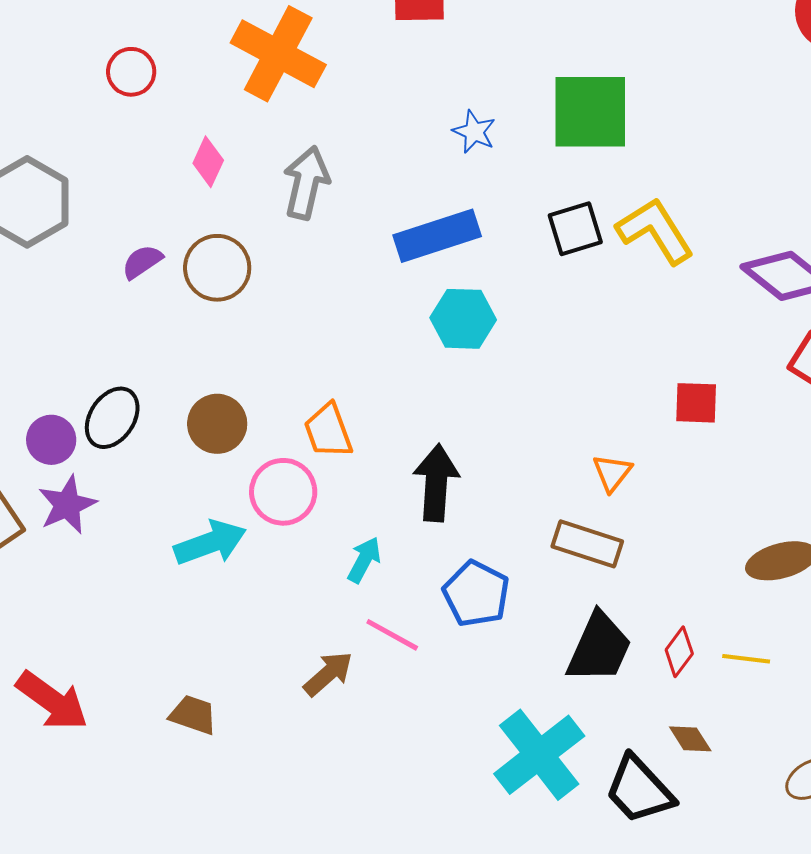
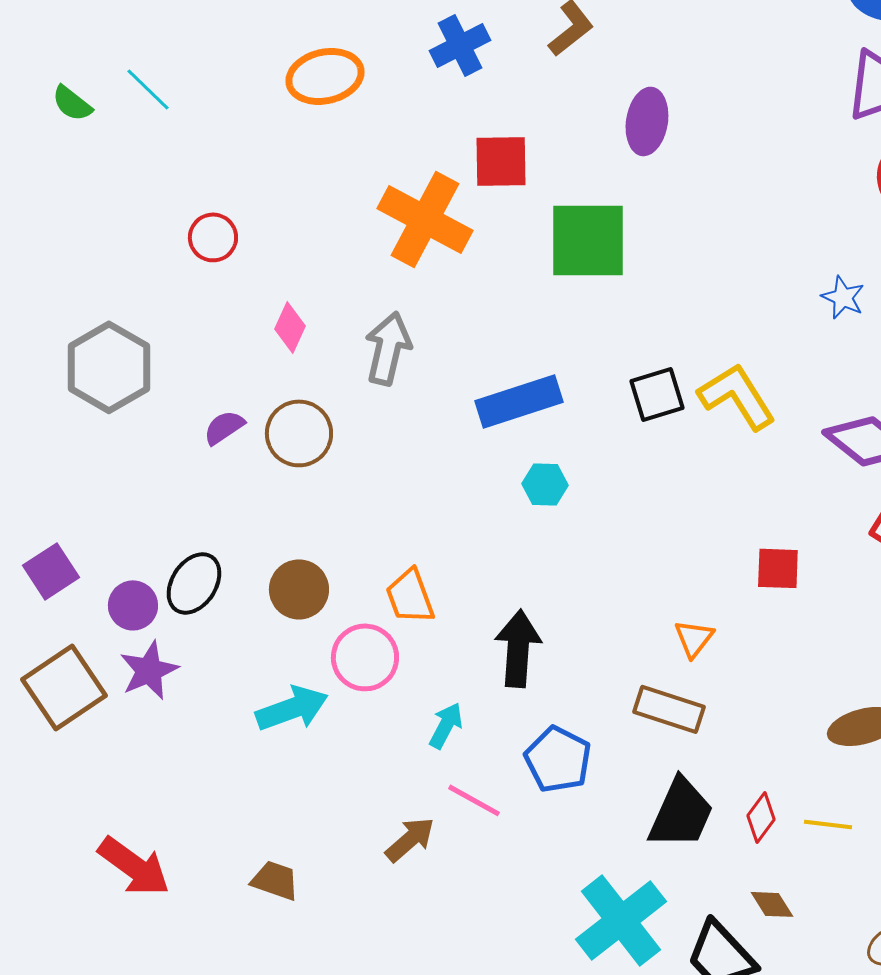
orange cross: (278, 54) -> (425, 219), moved
green square: (590, 112) -> (588, 240), moved
blue star: (474, 132) -> (843, 297), moved
cyan hexagon: (463, 319) -> (545, 484), size x0.7

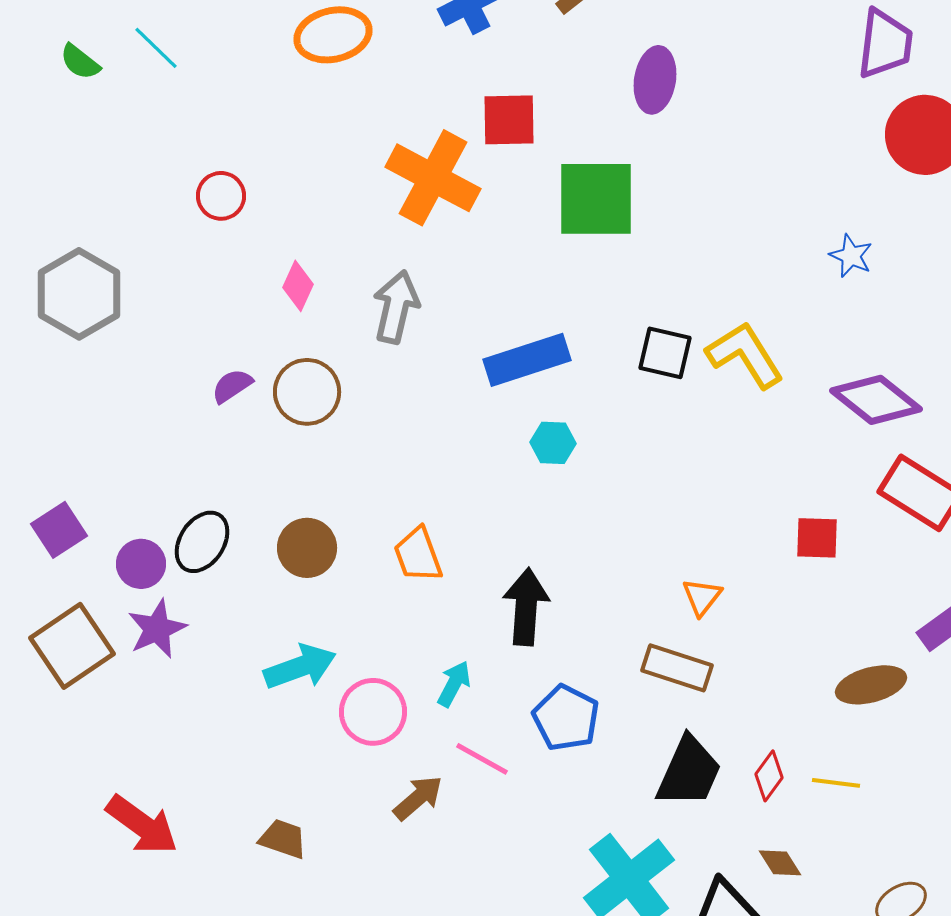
gray hexagon: (109, 367) -> (79, 294), moved
black square: (657, 394) -> (665, 353), turned 30
red square: (778, 568) -> (817, 538), moved
pink circle: (365, 657) -> (373, 712), moved

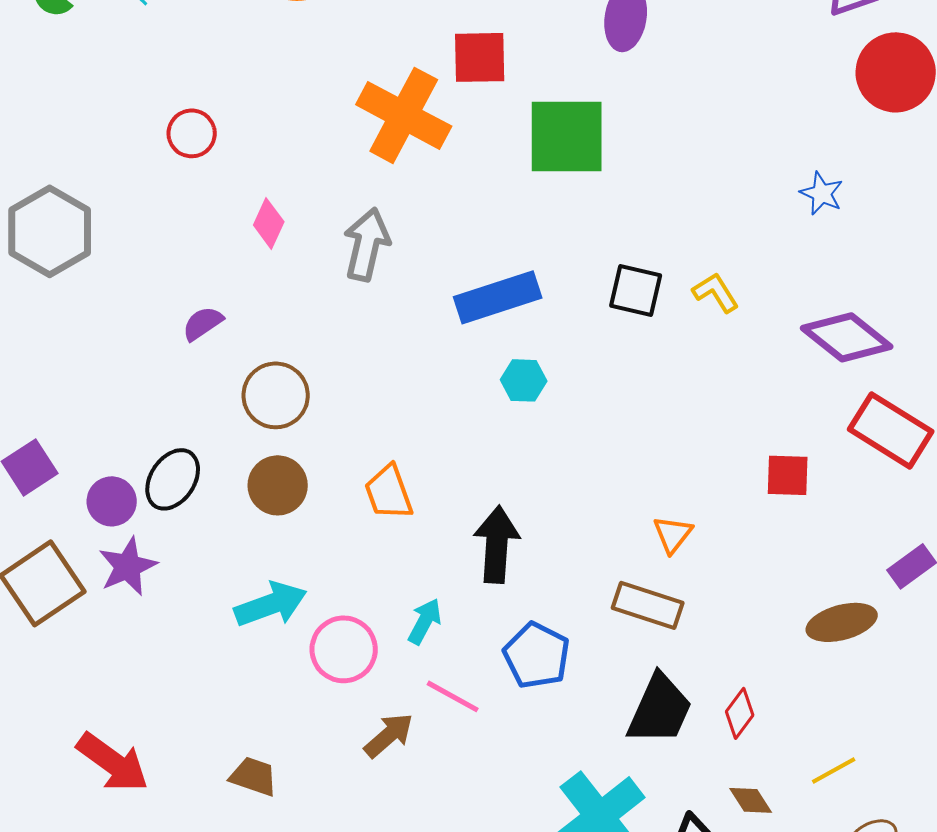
yellow L-shape: (745, 355) -> (716, 292), size x0.6
brown circle: (307, 392) -> (276, 395), moved
yellow line: (836, 783) -> (834, 770), moved, turned -36

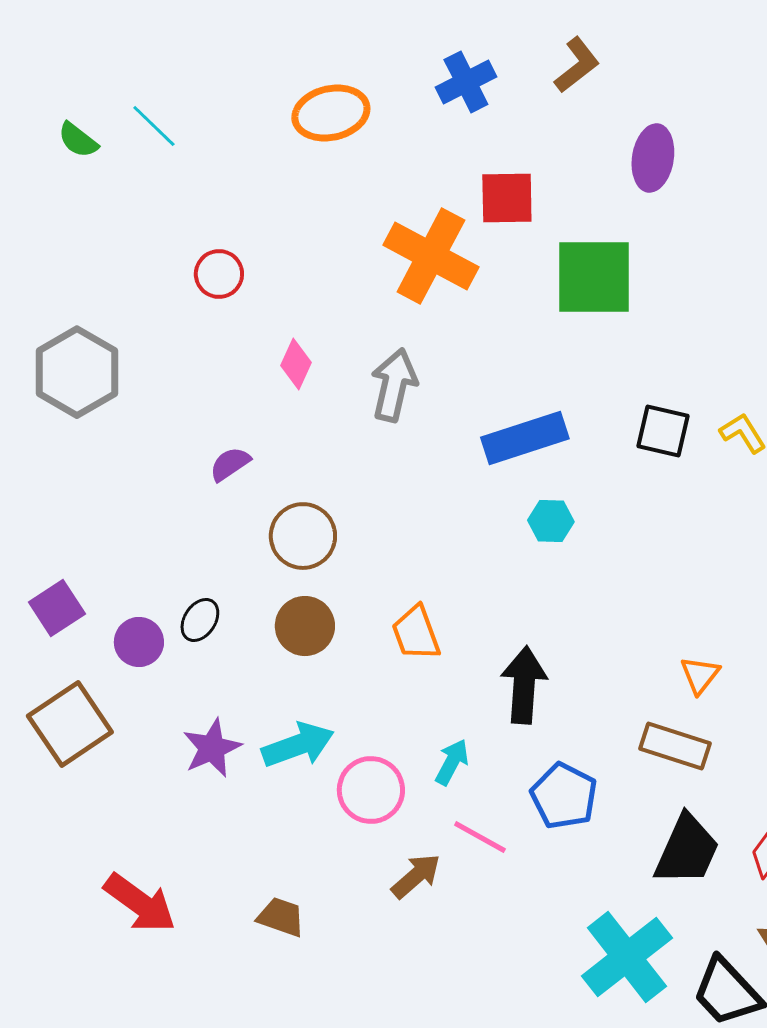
black ellipse: (173, 479) -> (200, 620), size x0.7
purple star: (128, 566) -> (212, 748), moved

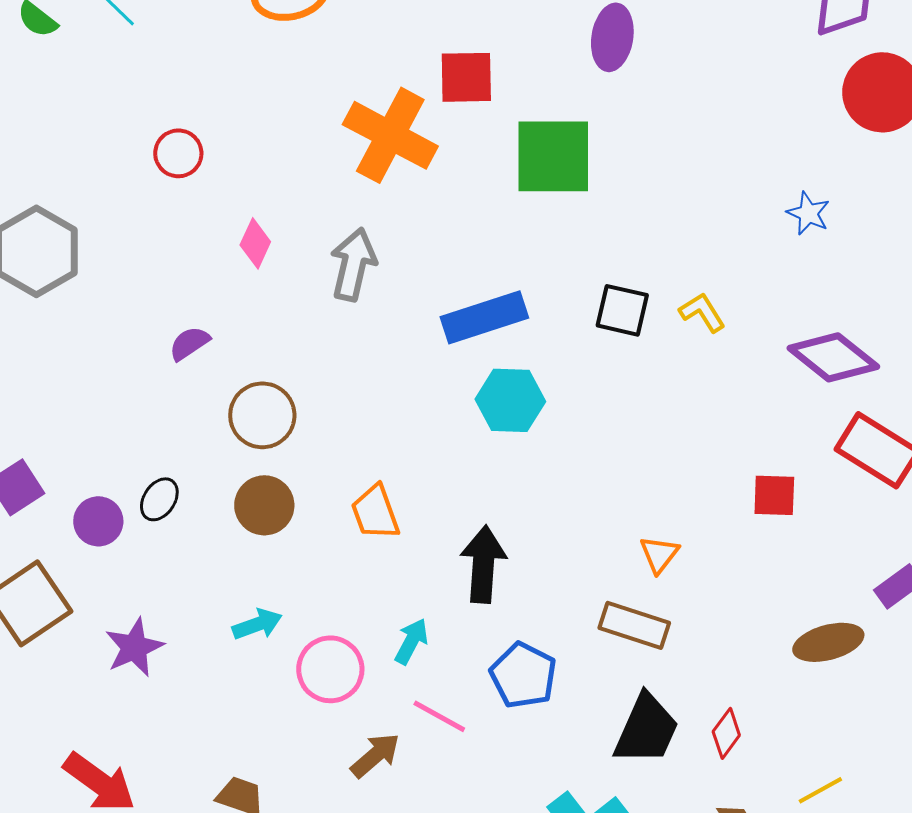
cyan hexagon: (551, 521) -> (510, 400), size x1.5
cyan arrow: (298, 745) -> (257, 624), size x0.7
purple star: (212, 748) -> (134, 647), moved

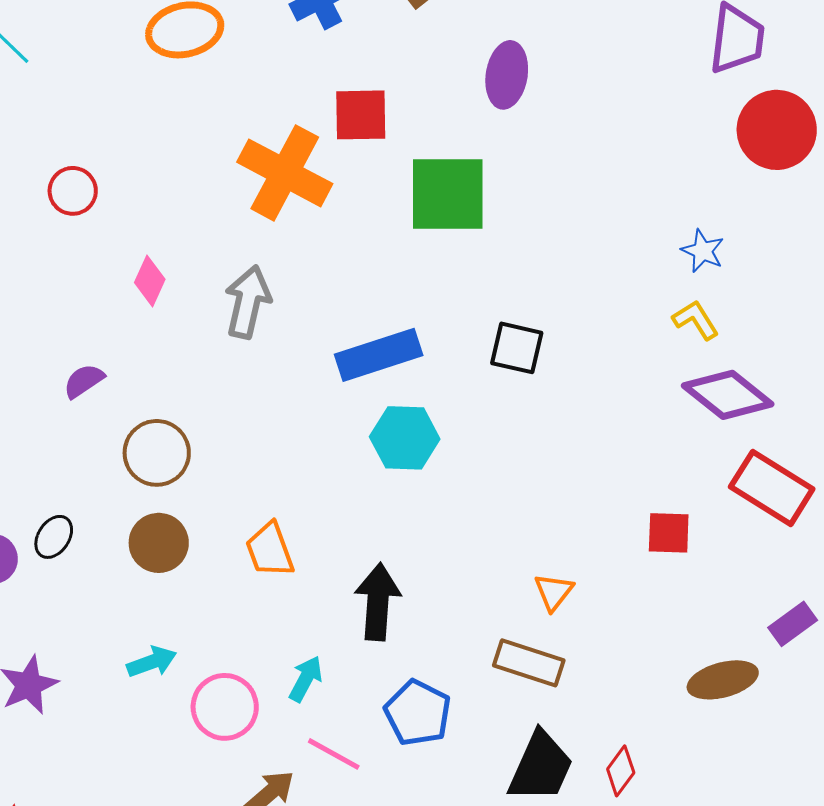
yellow L-shape: (702, 312) -> (696, 320), moved

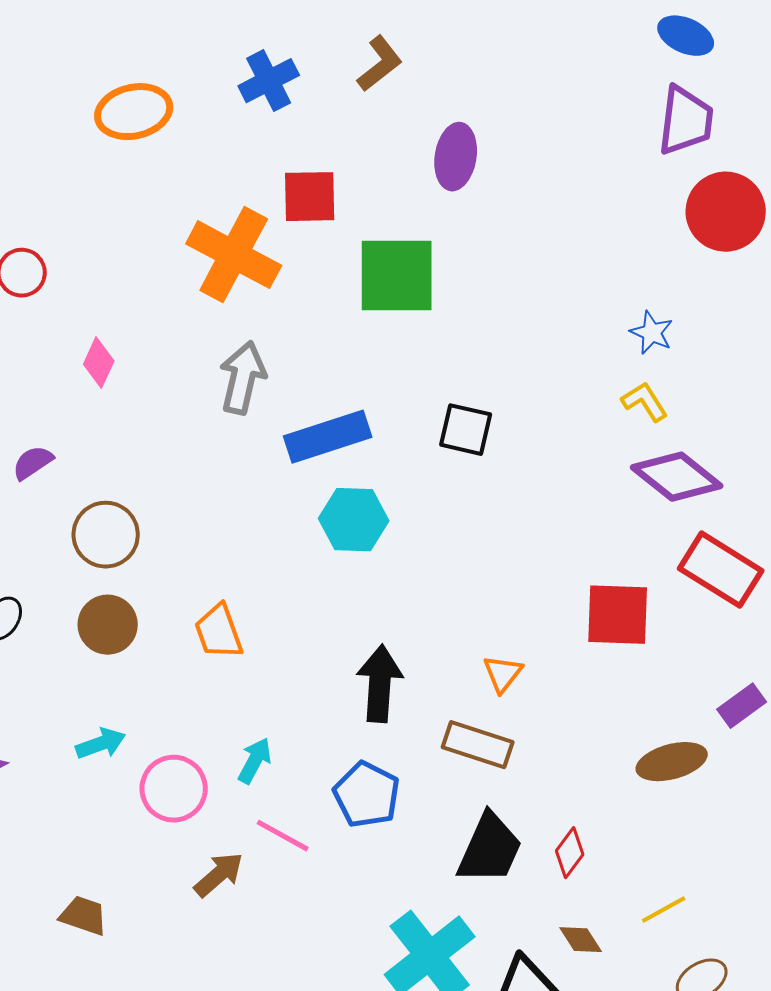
gray arrow: (248, 302) -> (243, 378), moved
red square: (669, 533) -> (618, 615), size x1.5
black arrow: (378, 602) -> (380, 684), moved

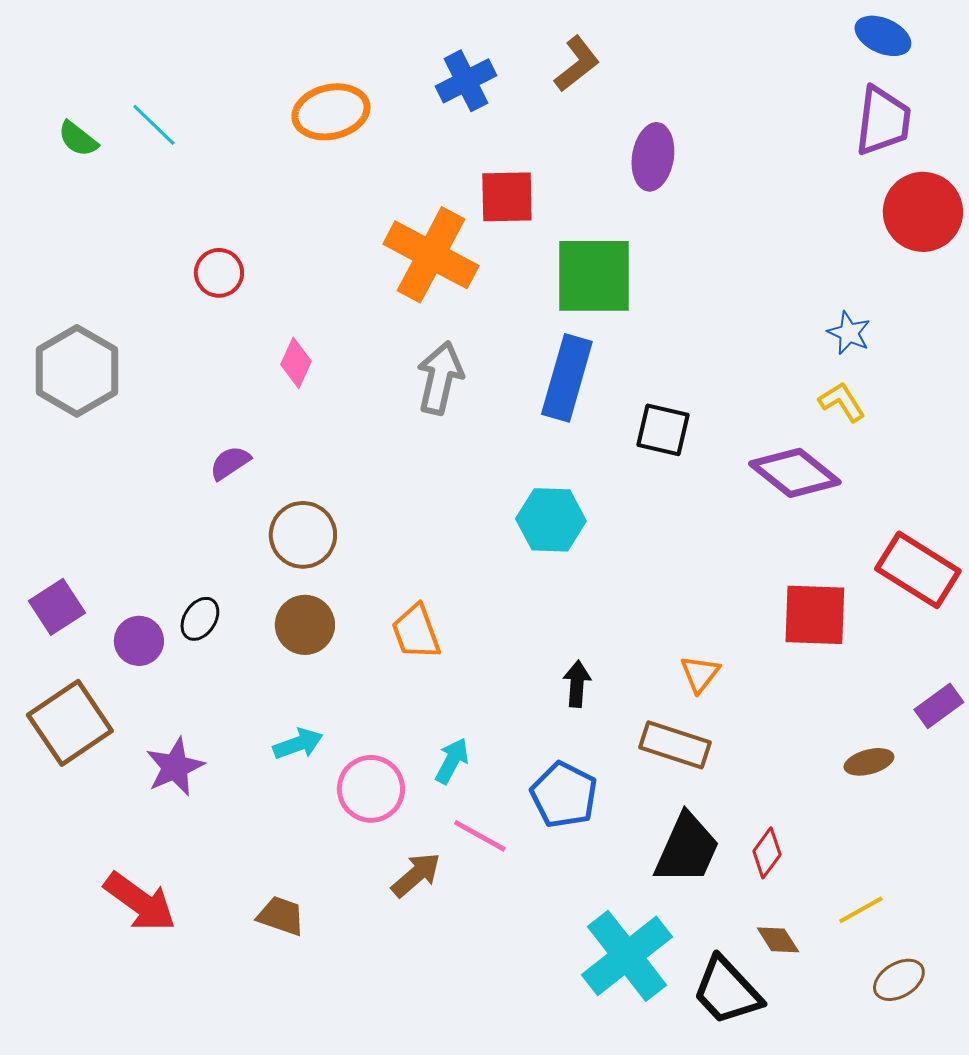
blue rectangle: (328, 437) -> (567, 378), moved, turned -56
purple diamond: (677, 477) -> (795, 473), moved
black arrow: (380, 684) -> (577, 684), size x0.6
brown ellipse: (672, 762) -> (869, 762), size x0.7

